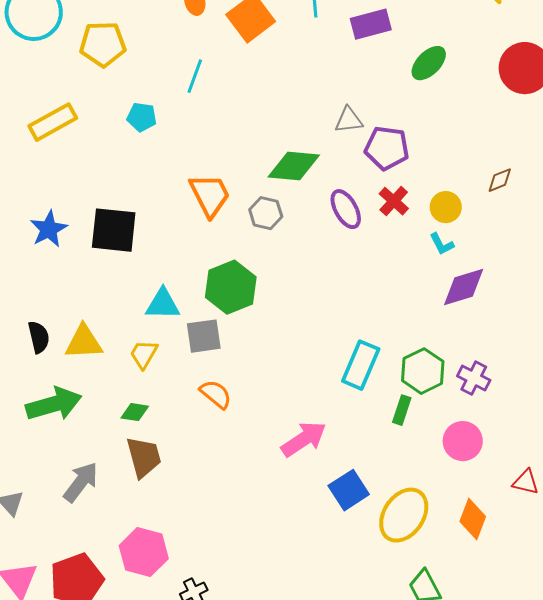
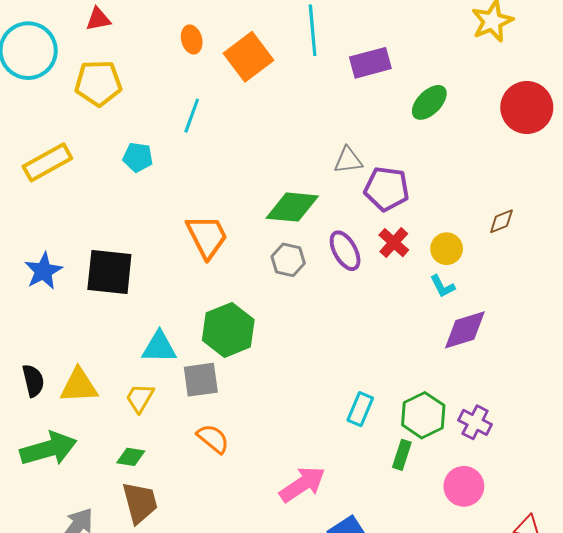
gray hexagon: (266, 213) -> (288, 260), moved
cyan rectangle: (361, 365) -> (360, 409), size x0.7

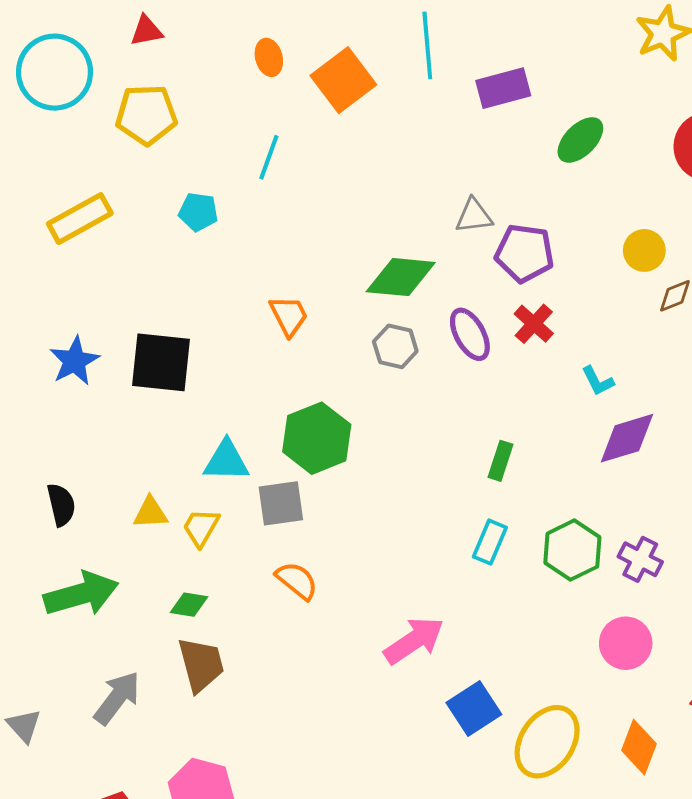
orange trapezoid: (207, 236) -> (289, 316), size x0.7
yellow circle: (447, 249) -> (644, 250), moved
yellow triangle: (79, 386) -> (150, 513), moved, size x0.7
green rectangle: (402, 455) -> (501, 461), moved

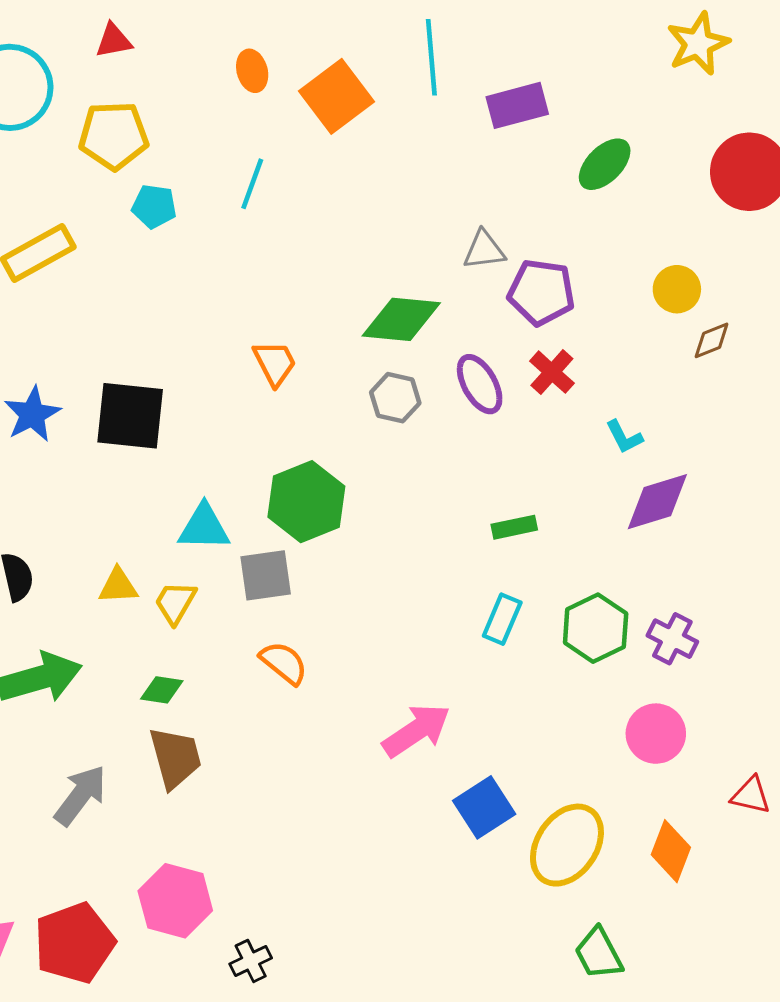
cyan pentagon: (198, 212) -> (154, 206), moved
green rectangle: (501, 461) -> (514, 527), turned 60

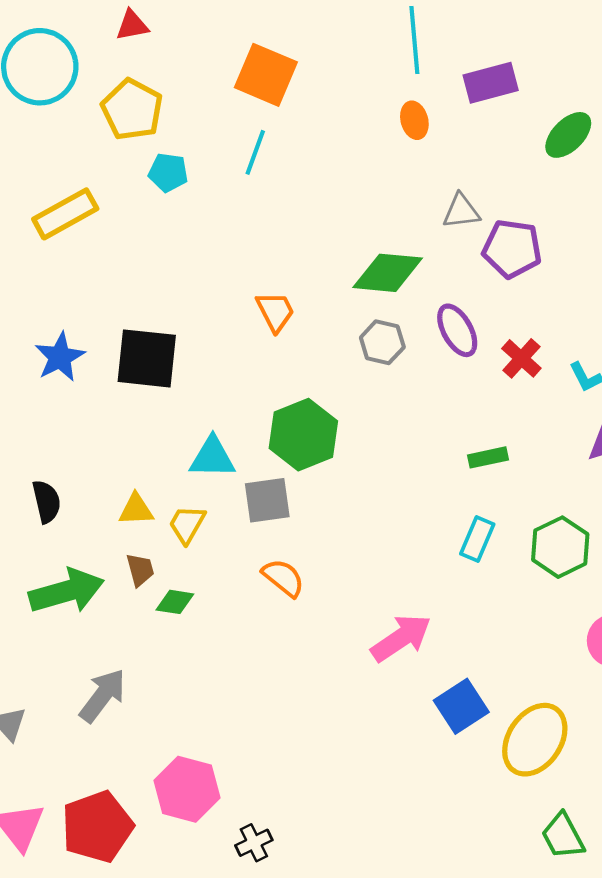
orange ellipse: (252, 71) -> (414, 120), moved
orange square: (336, 96) -> (266, 75), moved, turned -30
yellow pentagon: (114, 136) -> (132, 110), turned 30
red cross: (552, 372) -> (521, 358), moved
brown trapezoid: (175, 758) -> (140, 570), moved, size x0.6

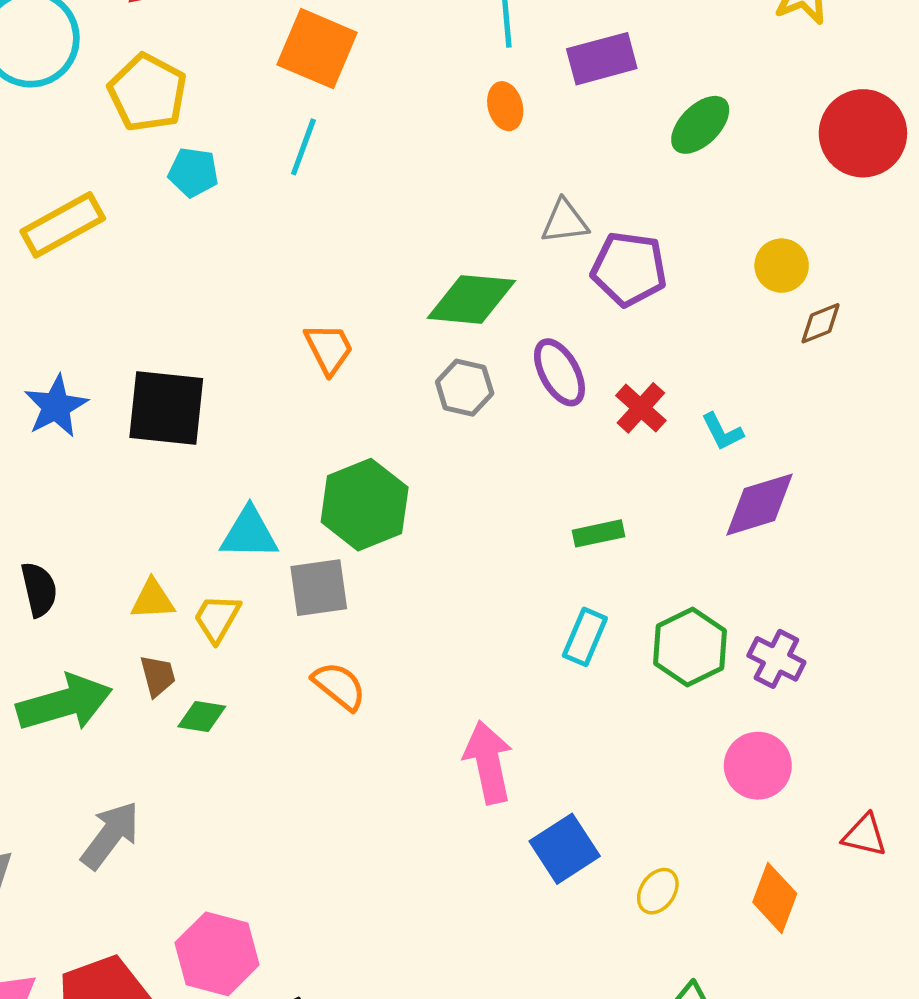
pink arrow: (401, 638) -> (488, 762), turned -68
yellow ellipse: (535, 740) -> (658, 891), size x0.5

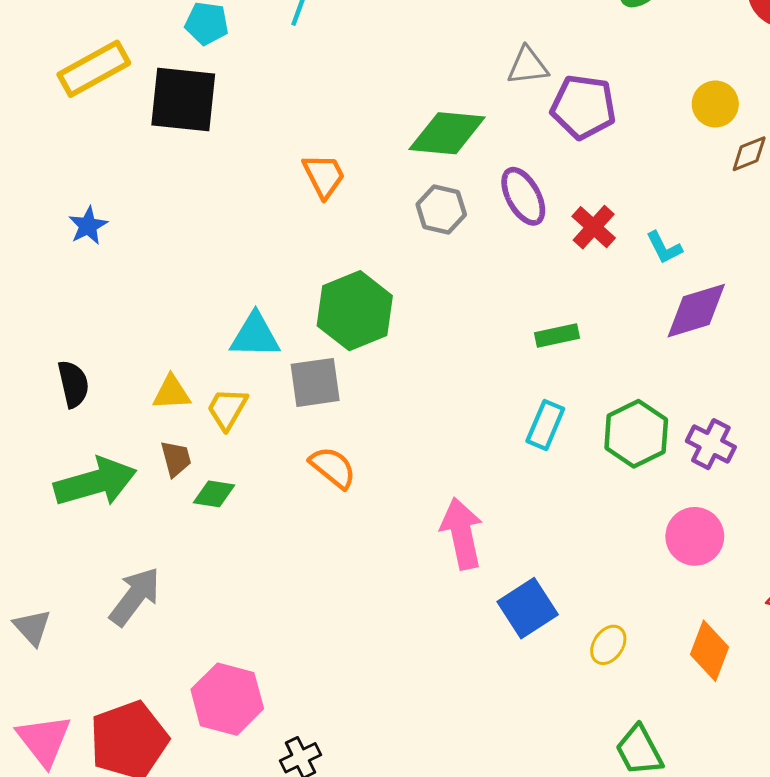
blue star: (56, 406) -> (88, 226), size x0.7
black square: (166, 408) -> (183, 100), moved

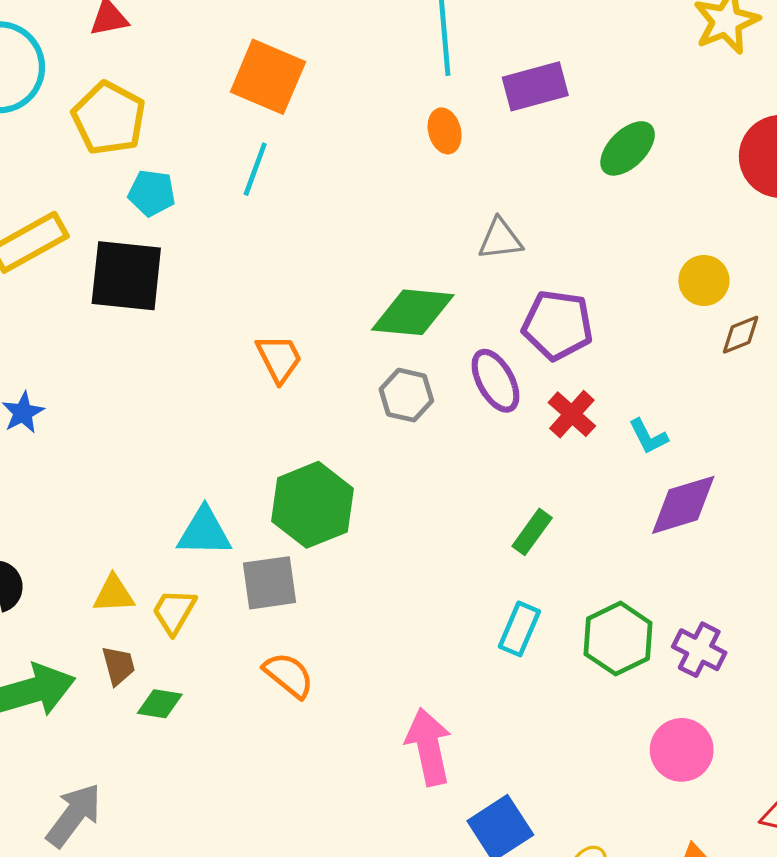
purple pentagon: (583, 107) -> (558, 325), moved
green rectangle: (557, 336) -> (532, 532), turned -42

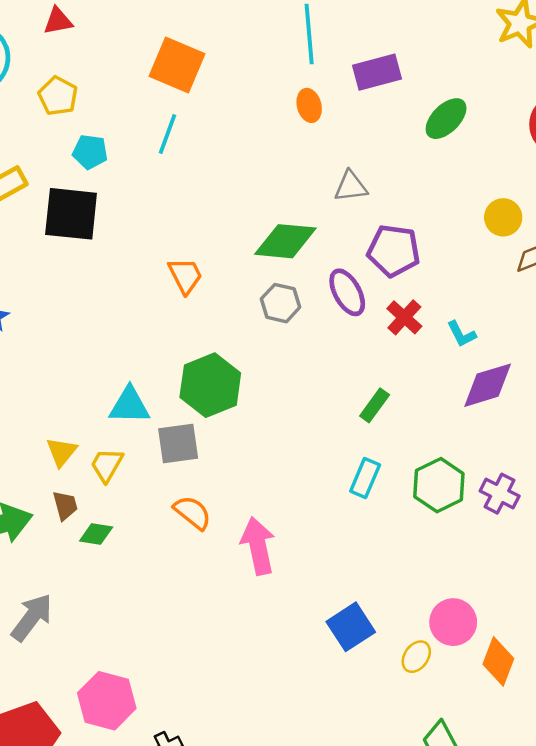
yellow pentagon: (109, 118) -> (58, 96), size x0.7
yellow triangle: (114, 594) -> (62, 452), turned -48
pink arrow: (429, 747) -> (258, 546), moved
pink circle: (682, 750) -> (453, 622), moved

